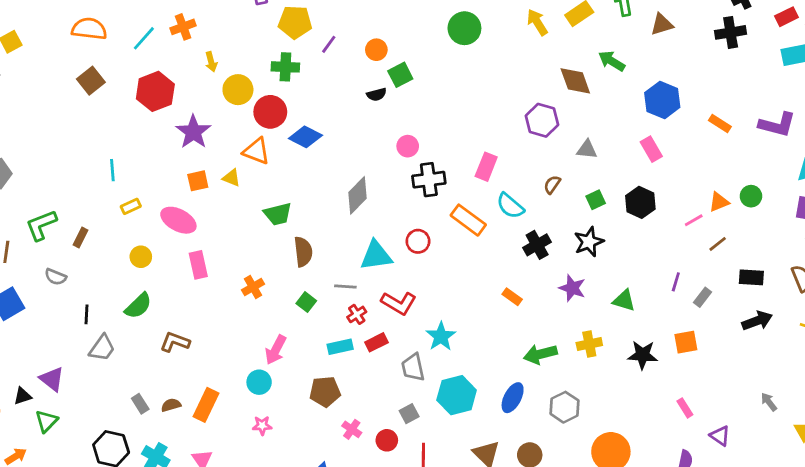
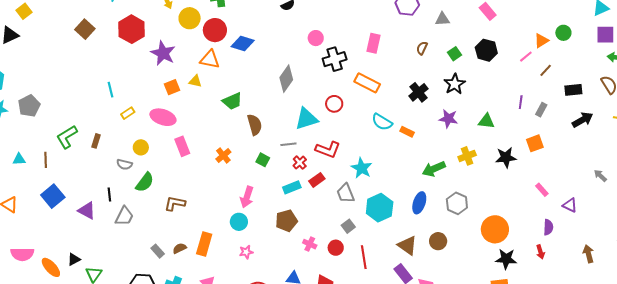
cyan semicircle: (510, 206) -> (382, 122), moved
gray semicircle: (56, 277) -> (124, 164), moved
purple triangle: (52, 379) -> (87, 211), moved

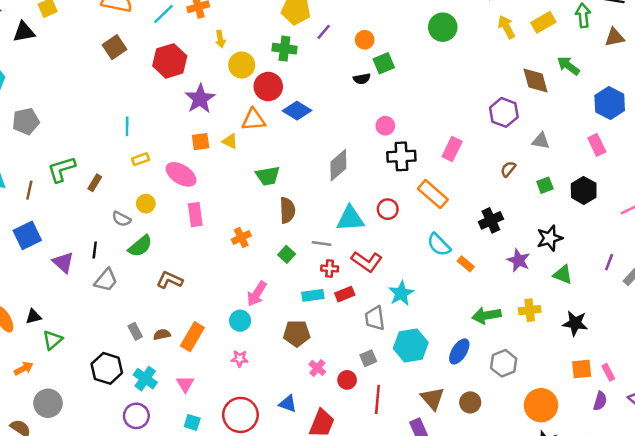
orange triangle: (210, 59) -> (254, 120), turned -30
black star: (455, 84) -> (550, 238), moved
orange square: (535, 143) -> (582, 369), moved
red cross: (300, 163) -> (330, 268), turned 32
purple semicircle: (548, 227) -> (600, 401), moved

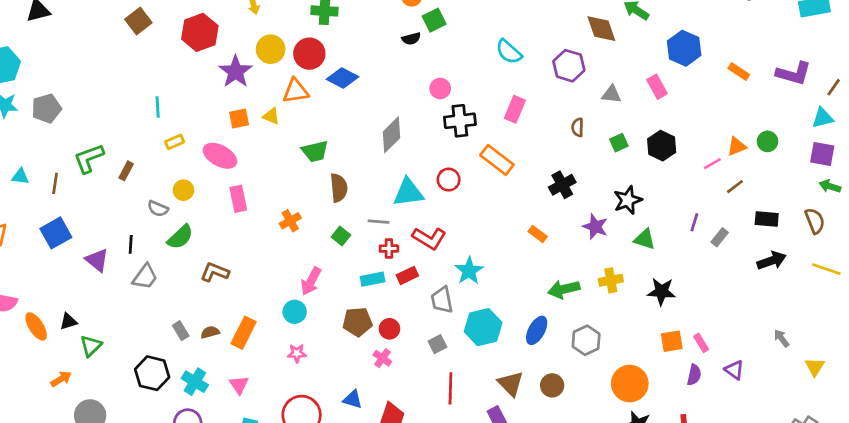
yellow circle: (242, 65) -> (271, 49), moved
pink rectangle: (597, 145) -> (657, 87), moved
brown semicircle: (508, 169) -> (578, 127), turned -35
cyan semicircle: (439, 245) -> (509, 52), moved
red circle: (347, 380) -> (389, 329), moved

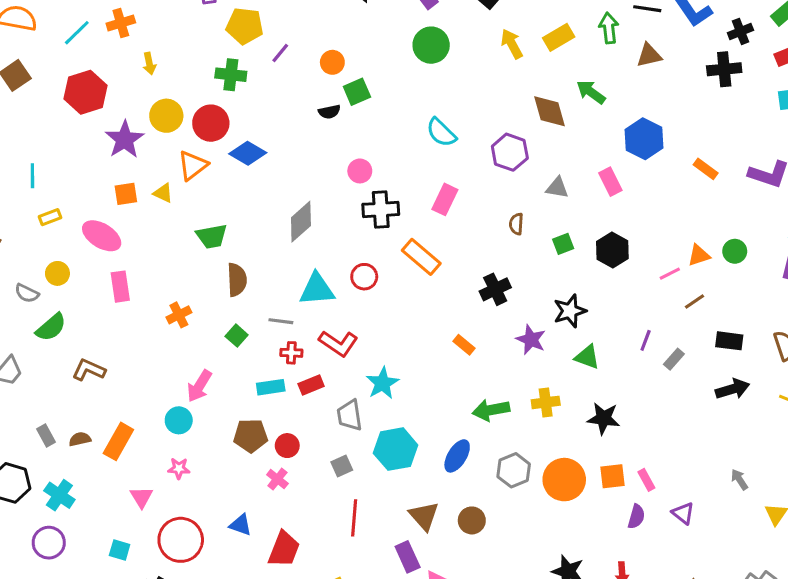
orange triangle: (296, 91) -> (193, 165), turned -32
orange circle: (630, 384) -> (564, 480), moved
pink triangle: (239, 385) -> (141, 497), moved

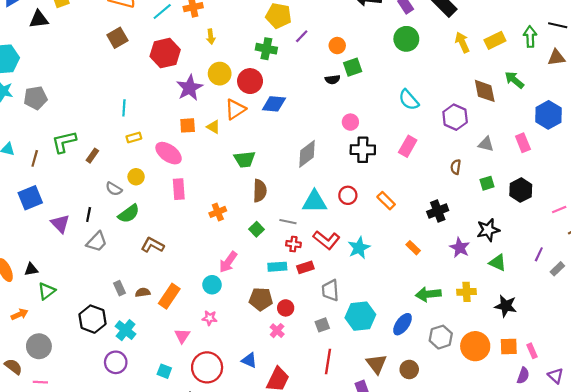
blue diamond: (248, 153) -> (274, 104), turned -30
orange rectangle: (421, 257) -> (386, 201), moved, size x0.7
cyan star: (383, 383) -> (359, 248), moved

